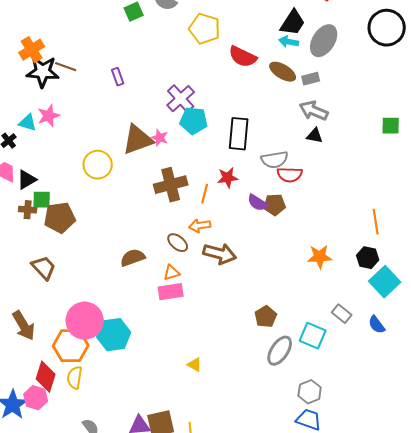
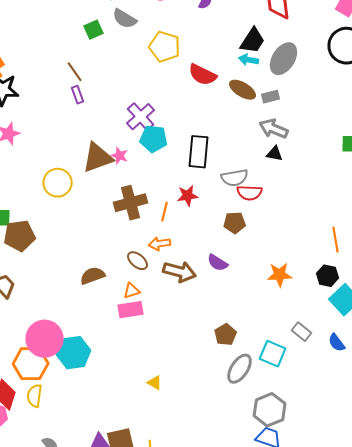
brown line: (66, 67) -> (75, 72), moved, turned 35
purple semicircle: (258, 203) -> (218, 263), moved
gray hexagon: (310, 392) -> (270, 410), size x1.4

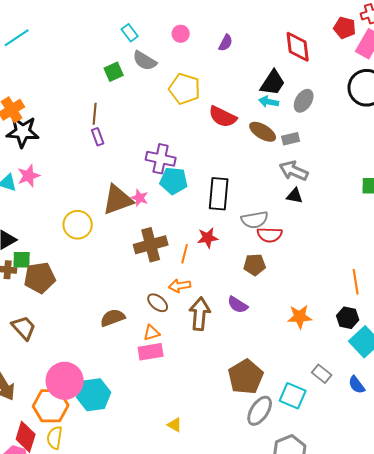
gray ellipse: (284, 59) -> (304, 101), size x0.7
brown line: (75, 72) -> (95, 114), turned 40
purple cross: (141, 117) -> (161, 159), turned -36
brown arrow: (180, 272) -> (200, 314), turned -100
brown pentagon: (226, 335) -> (246, 377), size x1.6

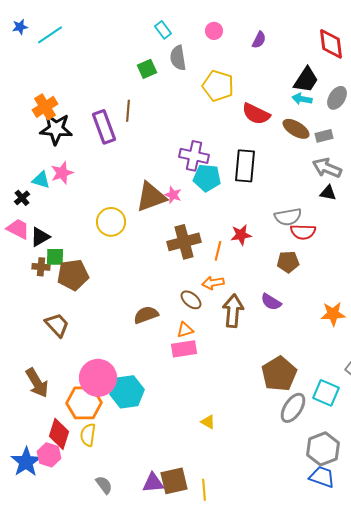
gray semicircle: (145, 61) -> (178, 58), turned 50
purple rectangle: (98, 137) -> (104, 127), moved, size x1.8
black rectangle: (219, 194) -> (245, 166), moved

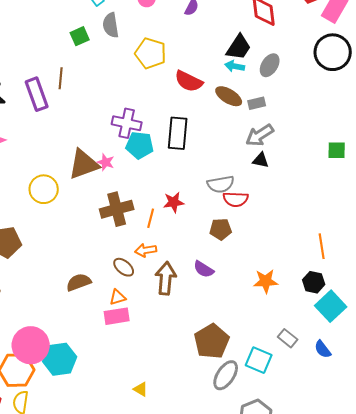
gray arrow: (327, 168) -> (260, 135), turned -56

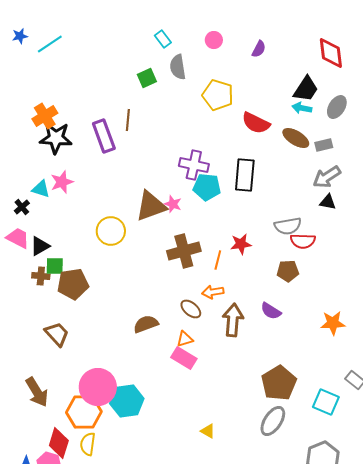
pink rectangle: (117, 316) -> (184, 358), turned 40
gray ellipse: (226, 375) -> (273, 421), moved

